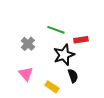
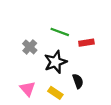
black star: (64, 55) -> (55, 62), moved
pink triangle: (26, 74) -> (28, 89), moved

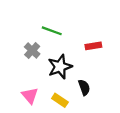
green line: (60, 32) -> (52, 31), moved

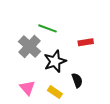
gray cross: (32, 50) -> (29, 46), size x1.5

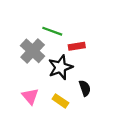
red rectangle: (86, 42) -> (77, 46), moved

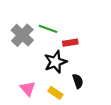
gray cross: (33, 51) -> (22, 35), moved

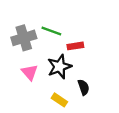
gray cross: (22, 35) -> (24, 38), turned 30
pink triangle: (28, 89) -> (30, 72), moved

